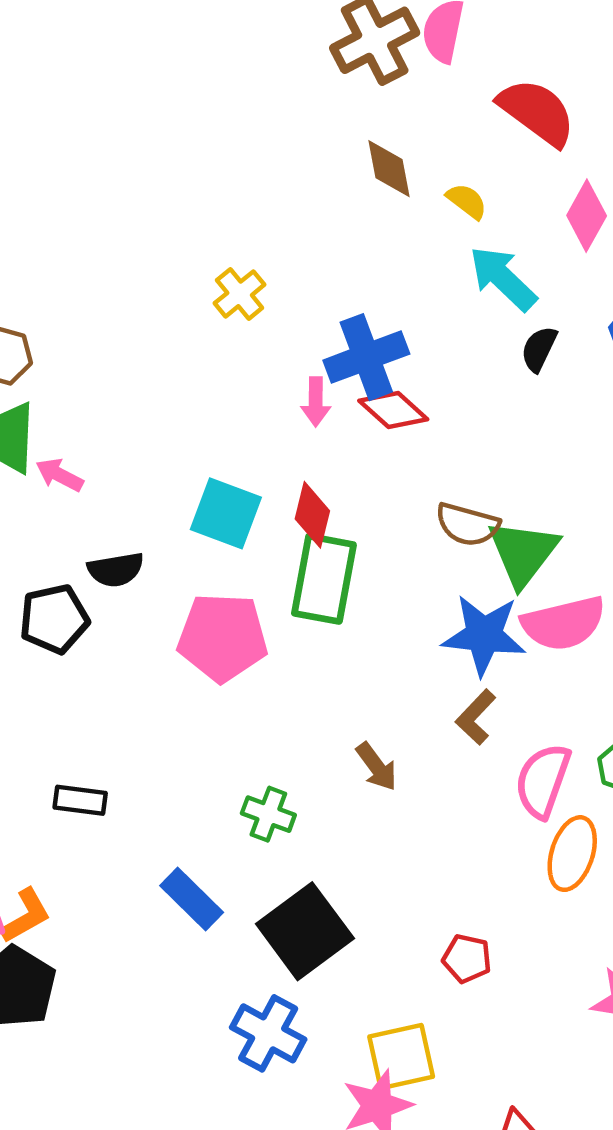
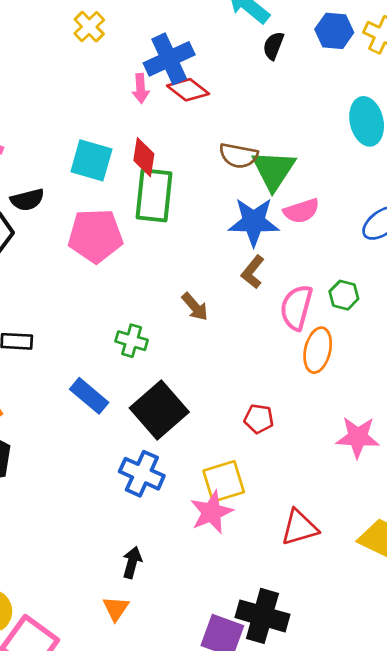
pink semicircle: (564, 623) -> (301, 211), size x0.7

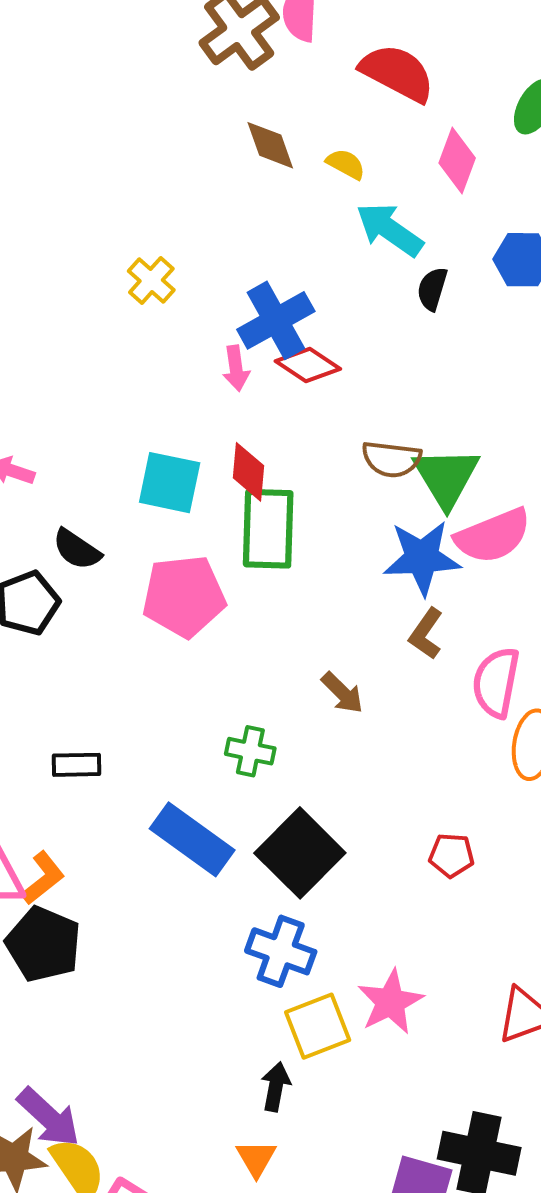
black semicircle: (27, 200) -> (77, 549), turned 52
pink semicircle: (301, 211) -> (493, 536), size x1.4
blue rectangle: (89, 396) -> (192, 839), size x1.4
yellow square: (224, 481) -> (318, 1026), moved

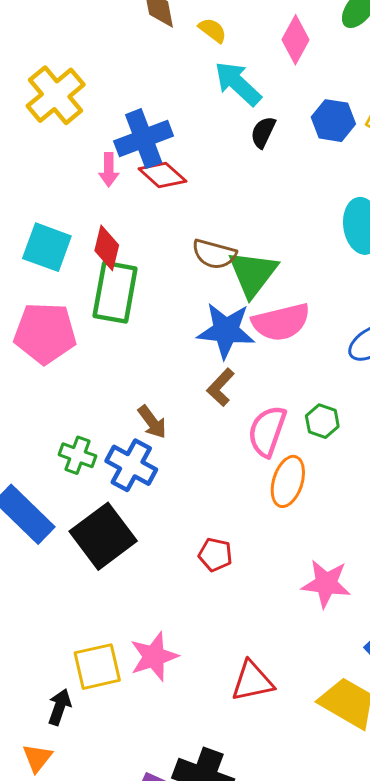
yellow cross: (151, 280) -> (56, 95), size x1.6
blue cross: (281, 951) -> (131, 465), moved

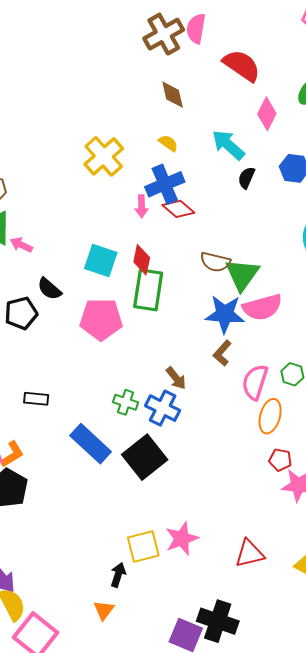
yellow semicircle: (213, 30) -> (168, 143), moved
red pentagon: (215, 555) -> (280, 460), moved

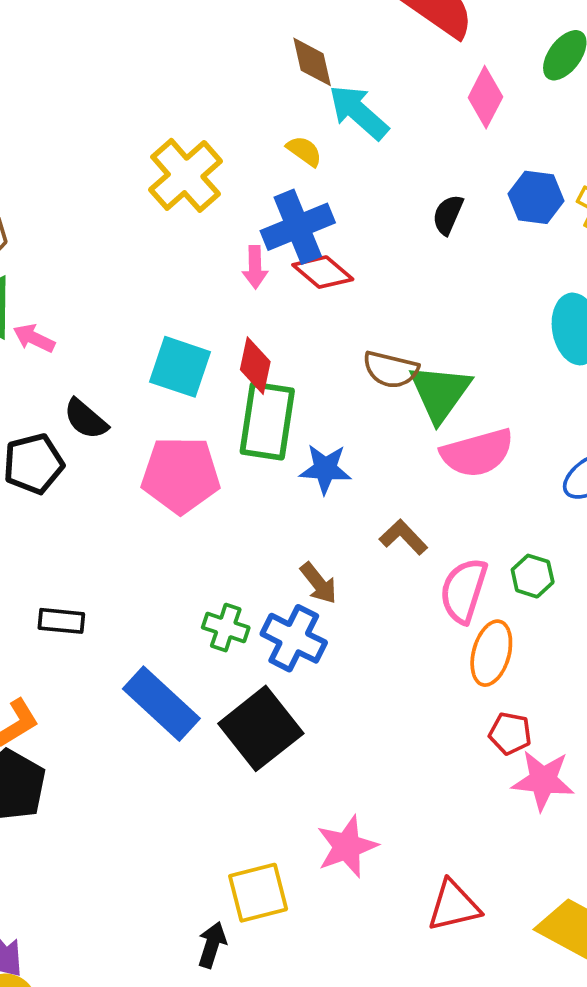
cyan arrow: (228, 145) -> (359, 112), moved
blue star: (225, 314) -> (325, 469), moved, size x0.7
brown L-shape: (222, 353) -> (403, 537), turned 95
pink star: (182, 539) -> (347, 846), moved

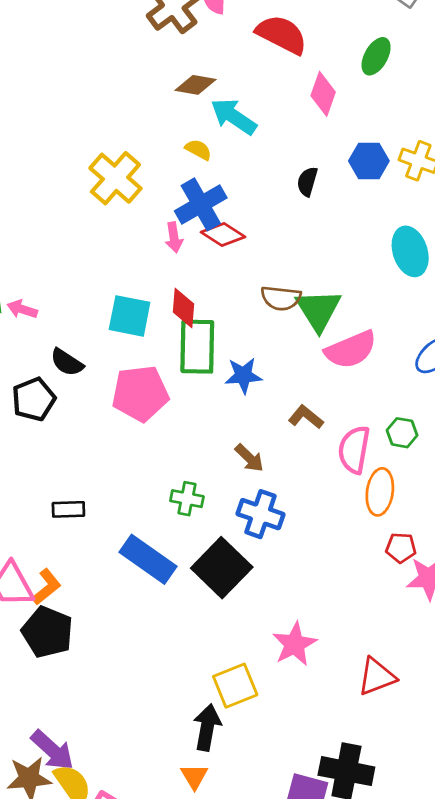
brown diamond: (312, 62) -> (196, 85), turned -60
blue cross: (294, 638) -> (260, 514), moved
black arrow: (212, 945) -> (207, 727), size x1.4

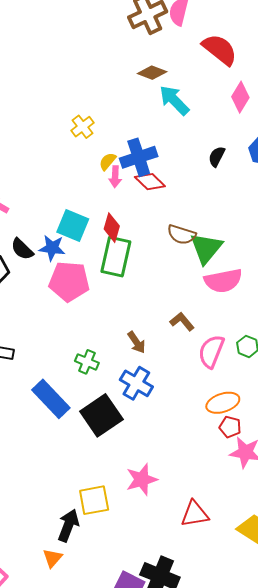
yellow semicircle: (198, 150) -> (108, 161), moved, turned -90
yellow cross: (115, 178) -> (82, 127), size x0.6
blue star: (243, 375) -> (52, 248), moved
orange ellipse: (380, 492) -> (223, 403), moved, turned 52

